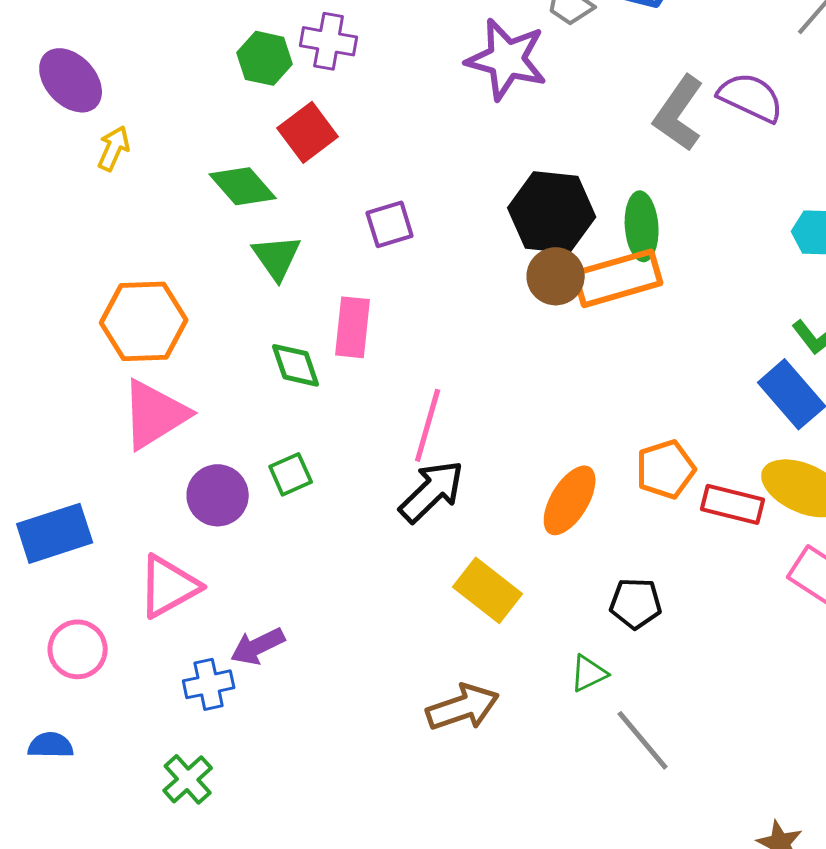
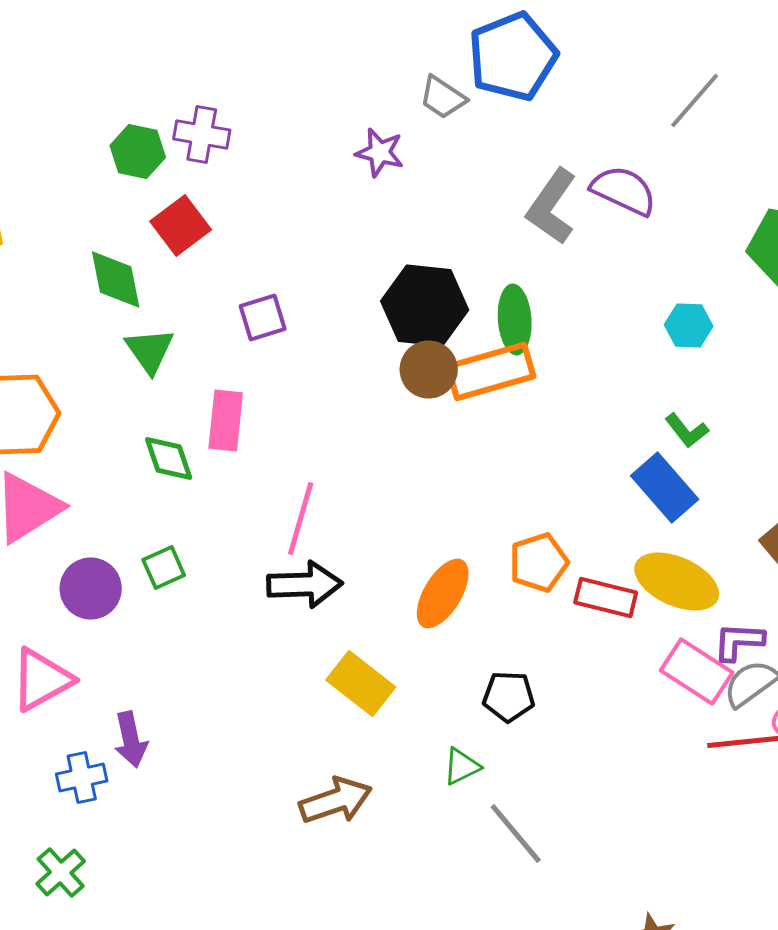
purple star: (507, 59) -> (380, 152), size x0.6
green diamond: (243, 186) -> (116, 280), turned 30
black arrow: (432, 491) -> (305, 584), turned 42
purple arrow: (258, 646) -> (131, 740), turned -76

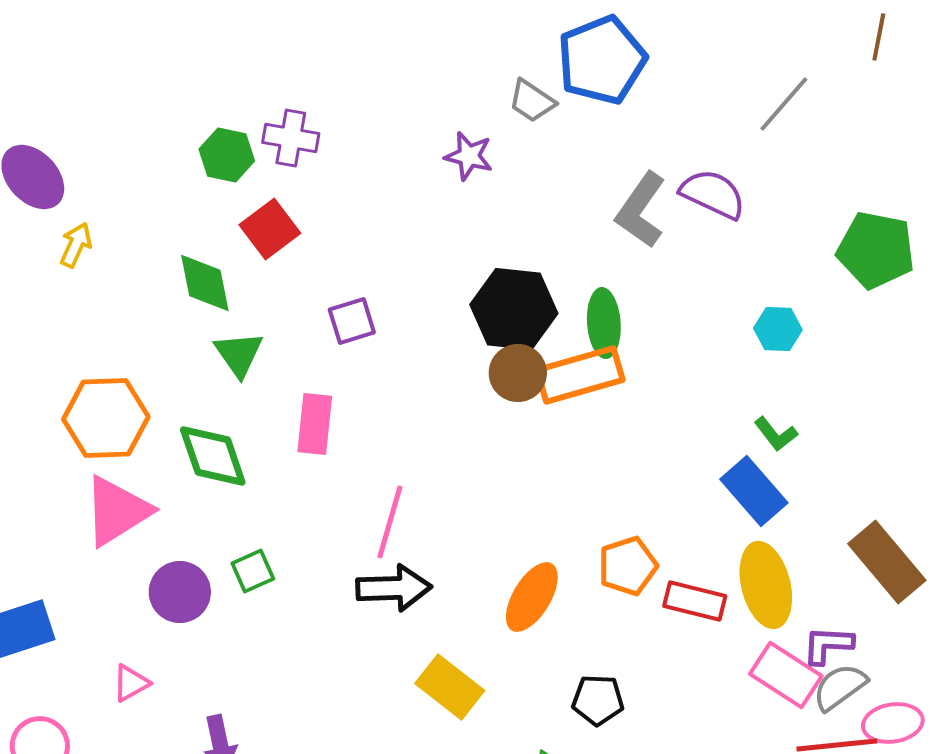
green diamond: (169, 458) -> (213, 456), moved, size x1.4
yellow ellipse: (677, 582) -> (766, 585), turned 52
pink triangle: (42, 680) -> (131, 683), size x0.6

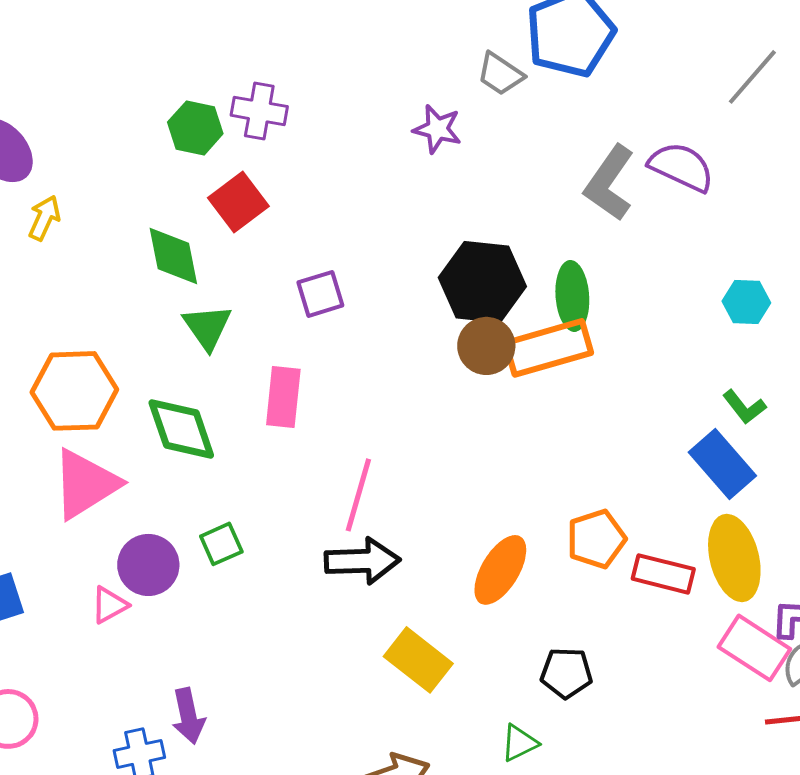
pink triangle: (131, 683) -> (109, 605), moved

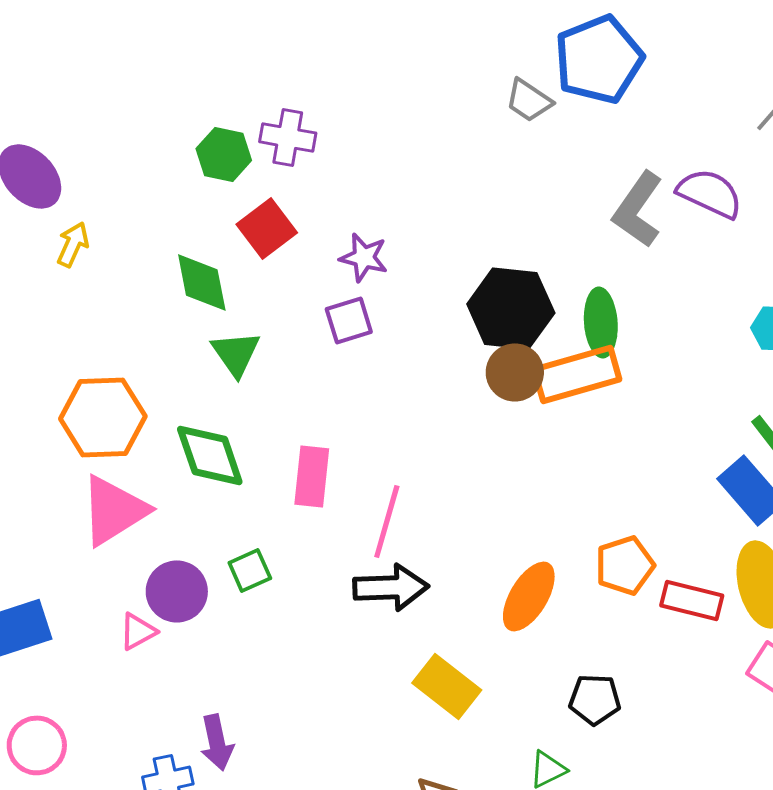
purple star: (437, 129) -> (364, 257), moved
pink rectangle: (283, 397) -> (312, 476), moved

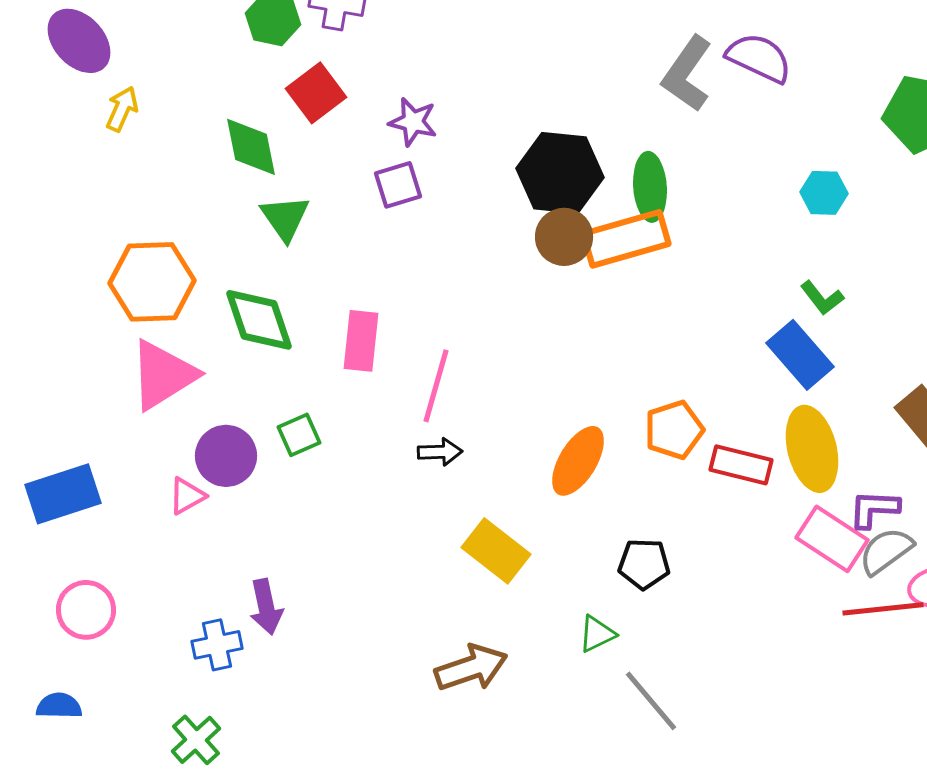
black arrow: (391, 587) -> (440, 452), size x0.6

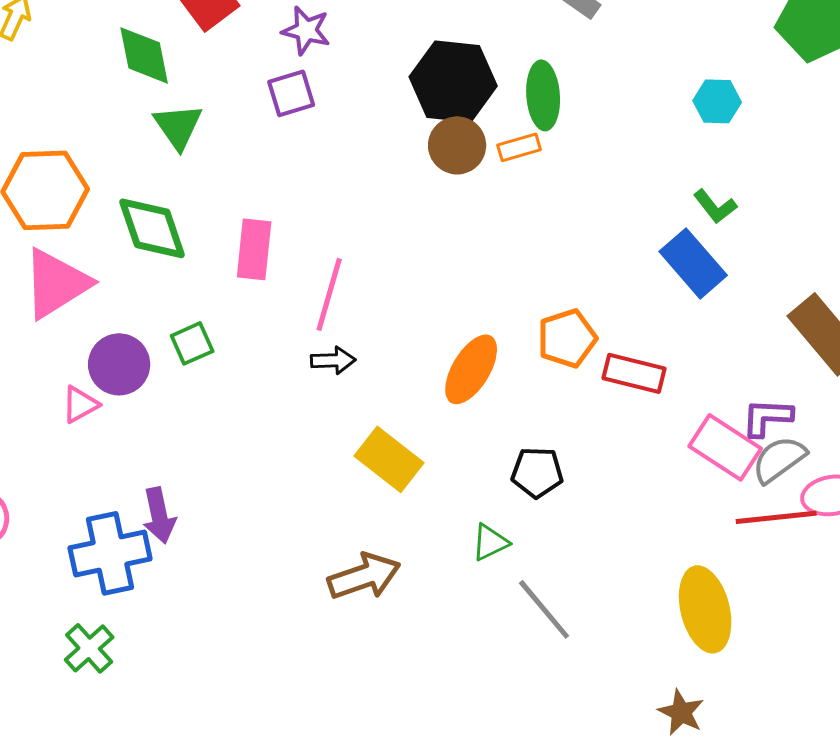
orange rectangle: (626, 239) -> (519, 147), size x0.5
yellow ellipse: (812, 449) -> (705, 609), moved
blue cross: (217, 645) -> (110, 553), size x1.6

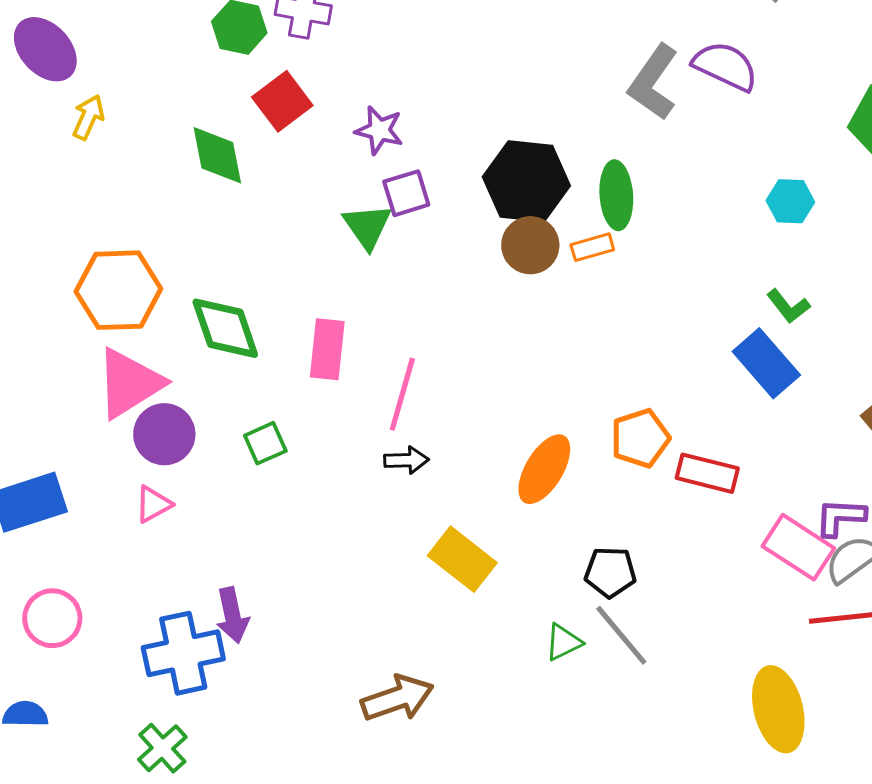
purple square: (291, 93) -> (406, 193), moved
green triangle: (178, 126) -> (367, 226), moved
purple circle: (119, 364) -> (164, 434), moved
brown arrow: (364, 576) -> (397, 698), moved
gray line: (544, 609) -> (621, 635), moved

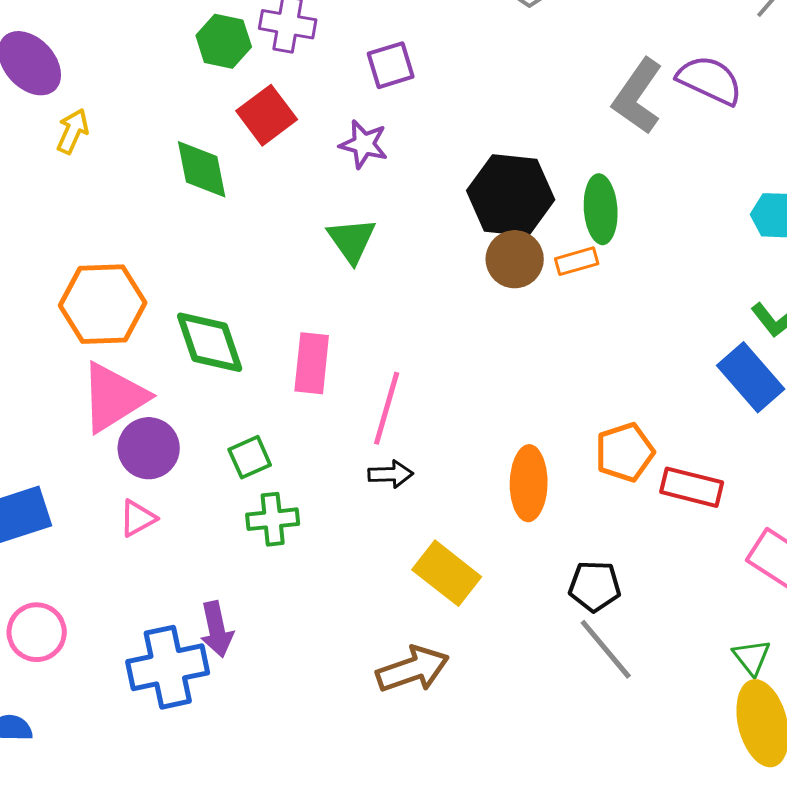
purple square: (406, 193) -> (391, 65), moved
orange ellipse: (544, 469) -> (529, 483), turned -30
green triangle: (563, 642) -> (752, 657), moved, turned -42
brown arrow: (397, 698) -> (413, 669), moved
green cross: (162, 748) -> (273, 519), moved, turned 36

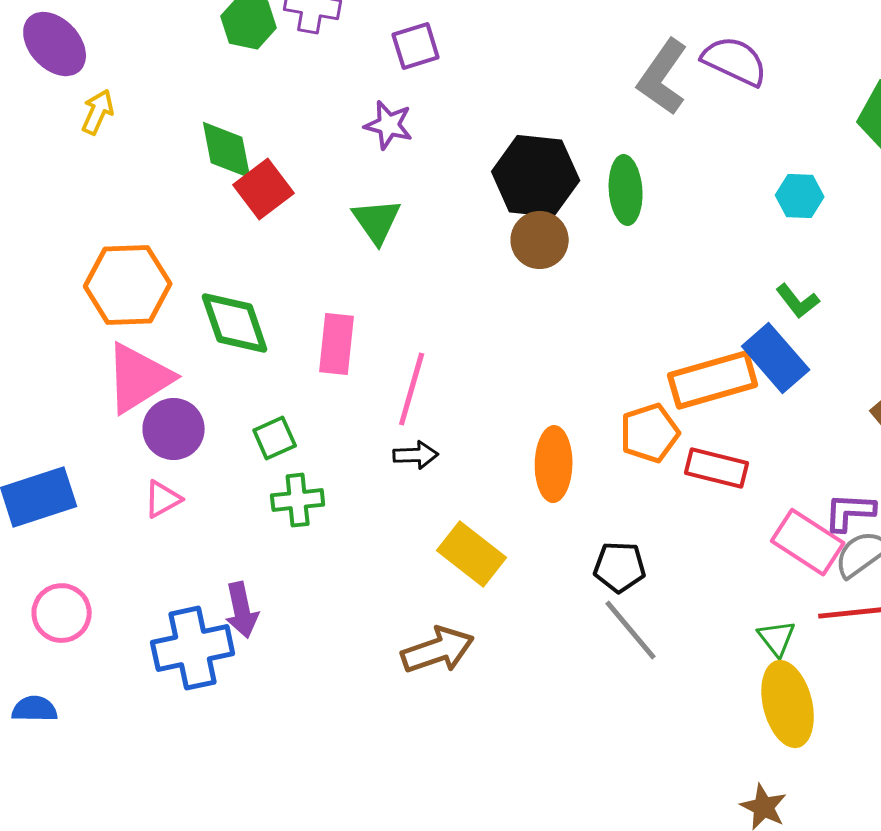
red square: (267, 115) -> (264, 189), moved
orange rectangle: (577, 261) -> (713, 380), moved, size x2.0

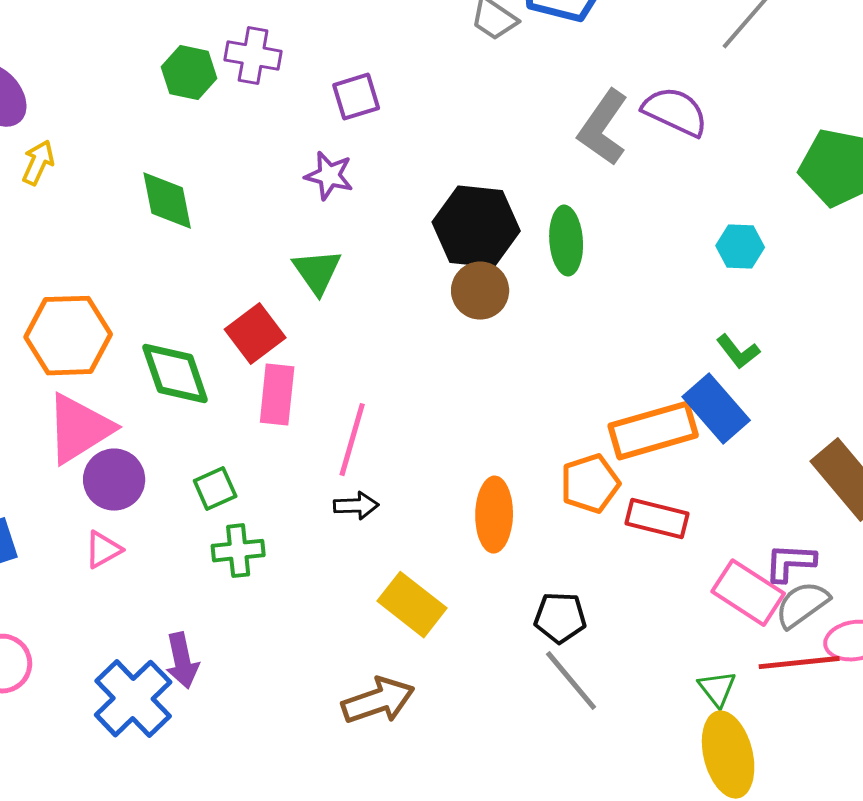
red square: (264, 189) -> (255, 334), moved
blue cross: (193, 648) -> (133, 699), turned -32

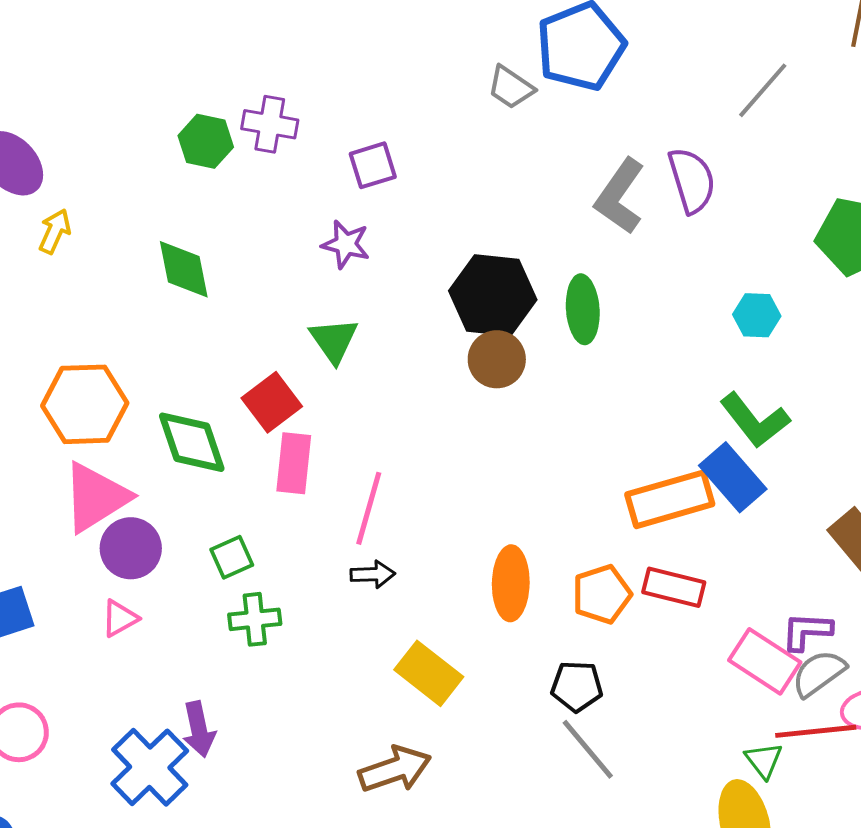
purple semicircle: (675, 112) -> (692, 180), turned 48
green L-shape: (738, 352) -> (755, 420), size x1.6
orange pentagon: (590, 484) -> (602, 594), moved
green triangle: (717, 689) -> (764, 760), moved

